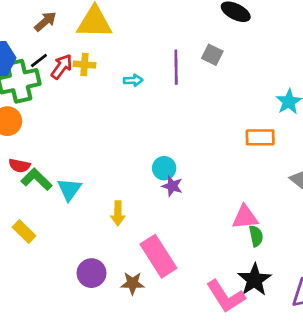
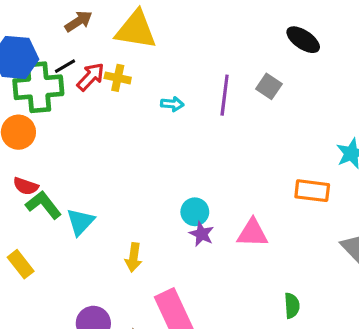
pink triangle: (245, 217) -> (252, 233), moved

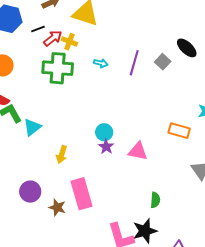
black ellipse: (303, 40) -> (187, 48), moved
green cross: (38, 87) -> (58, 68), moved

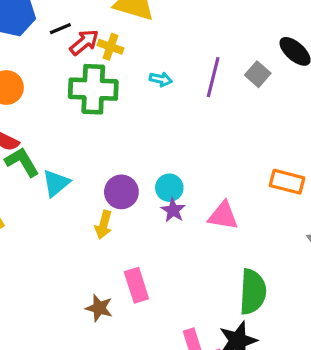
purple circle: (30, 192) -> (121, 192), moved
pink rectangle: (81, 194) -> (136, 285), size x0.7
green semicircle: (155, 200) -> (253, 292), size x1.8

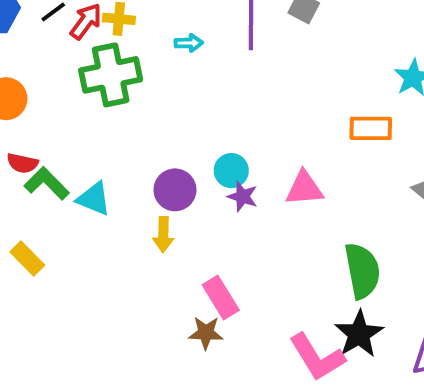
cyan triangle: (56, 183) -> (94, 199), turned -44
brown star: (99, 308) -> (206, 333), moved

